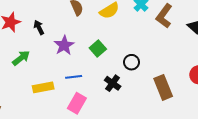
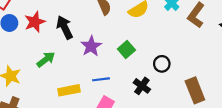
black arrow: (39, 27) -> (65, 27), size x1.5

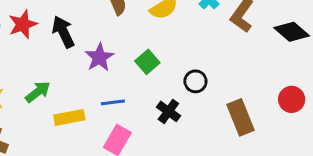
green arrow: (46, 59) -> (38, 92), moved

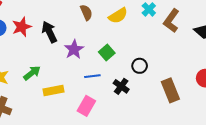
blue line: (113, 102) -> (92, 76), moved

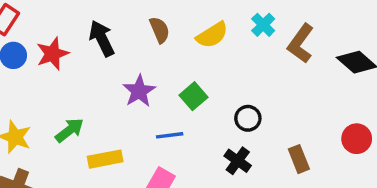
black arrow: (49, 32) -> (102, 38), moved
black cross: (121, 86) -> (238, 161), moved
brown rectangle: (170, 90) -> (299, 159), size x0.7

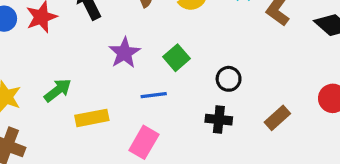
brown rectangle: (299, 159) -> (277, 118), turned 70
black cross: (238, 161) -> (219, 120), turned -30

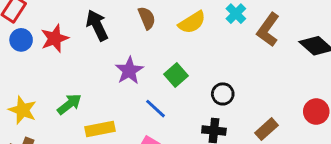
blue line: (154, 95) -> (156, 109), turned 50

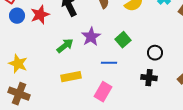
green arrow: (69, 104) -> (65, 46), moved
blue line: (156, 109) -> (109, 63), turned -42

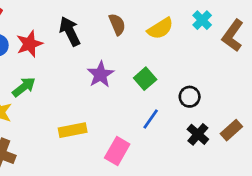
green arrow: (65, 46) -> (24, 87), moved
blue line: (109, 63) -> (151, 119), moved, turned -56
black cross: (149, 78) -> (198, 134), moved, turned 35

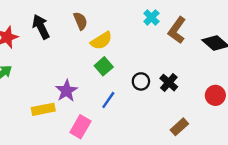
yellow semicircle: (160, 28) -> (101, 41), moved
purple star: (100, 74) -> (66, 91), moved
brown rectangle: (231, 130) -> (179, 127), moved
black cross: (198, 134) -> (169, 83), moved

